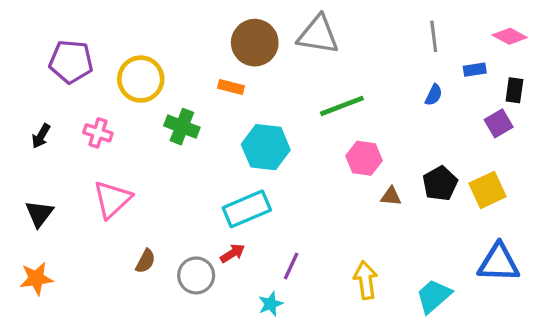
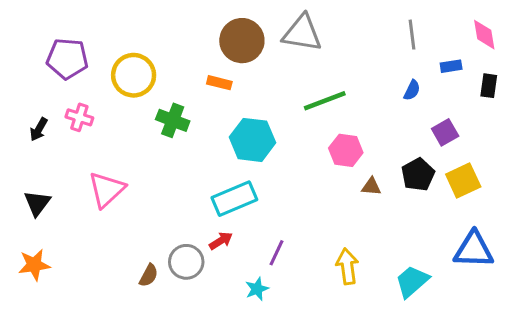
pink diamond: (510, 36) -> (484, 35), turned 52
purple square: (499, 123) -> (445, 132), moved
pink cross: (98, 133) -> (79, 117), moved
brown semicircle: (145, 261) -> (149, 275), moved

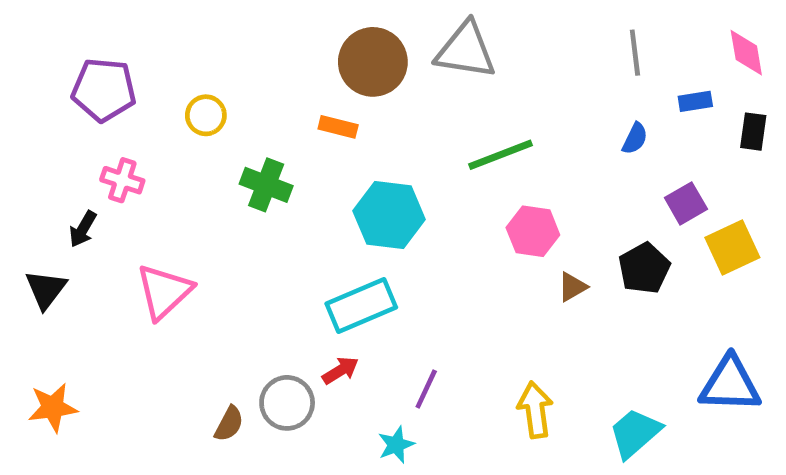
yellow circle: (134, 75) -> (206, 115), size x0.6
black arrow: (39, 129) -> (83, 229), moved
yellow square: (463, 181) -> (732, 247), moved
brown triangle: (371, 187) -> (572, 287), turned -35
black triangle: (37, 203) -> (46, 289), moved

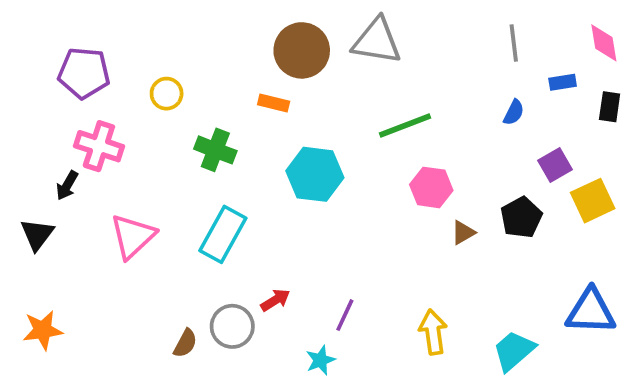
pink cross: (122, 180) -> (99, 146), size x1.4
cyan rectangle: (361, 305) -> (223, 234), moved, turned -38

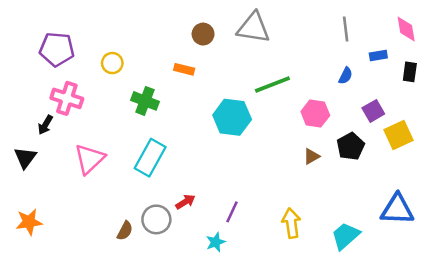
brown circle: (302, 50) -> (203, 34), size x0.6
cyan hexagon: (315, 174) -> (232, 117), moved
pink hexagon: (431, 187) -> (315, 113), moved

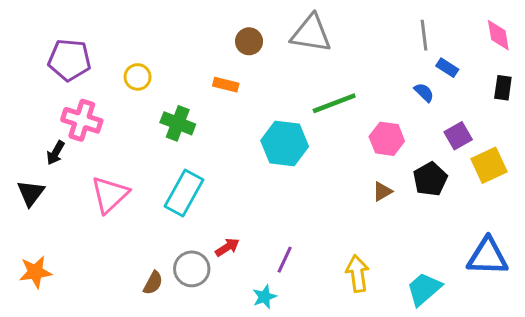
blue rectangle: (378, 55) -> (447, 68), moved, turned 42
blue semicircle: (346, 76) -> (424, 92), turned -72

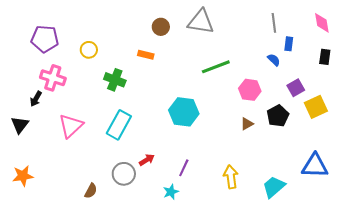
blue rectangle: (447, 68) -> (289, 44), turned 64
cyan hexagon: (285, 143) -> (184, 112), moved
brown semicircle: (153, 283) -> (91, 191), moved

